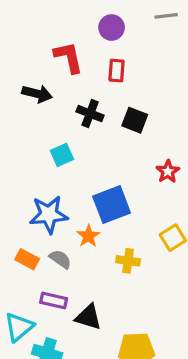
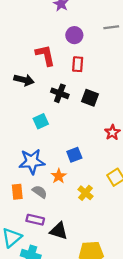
blue square: (112, 205) -> (74, 155), size x0.6
orange rectangle: (27, 259) -> (17, 192), turned 56
yellow cross: (128, 261) -> (86, 193), turned 32

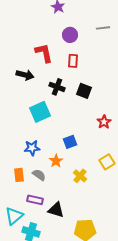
cyan square: (41, 121) -> (40, 112), size x1.5
blue star: (32, 162) -> (32, 148), size x0.7

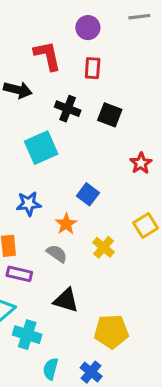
blue square: (70, 142) -> (88, 194), turned -32
gray semicircle: (39, 175) -> (57, 254), moved
purple rectangle: (35, 200) -> (19, 274), moved

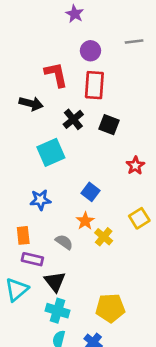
red rectangle: (93, 68) -> (94, 85), size x1.5
black cross: (68, 109) -> (73, 119), turned 30
orange star: (66, 224) -> (85, 221), moved
black triangle: (66, 300) -> (55, 282), moved, turned 35
cyan cross: (27, 335) -> (58, 311), moved

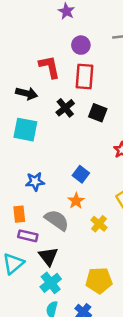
cyan square: (51, 152) -> (25, 130), moved, turned 35
yellow cross: (104, 237) -> (99, 224), moved
gray semicircle: (64, 242) -> (57, 220), size x1.5
cyan cross: (58, 311) -> (51, 283), turned 35

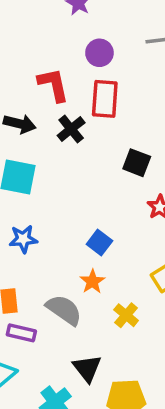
black cross: (65, 108) -> (71, 129), moved
black square: (98, 113) -> (137, 163), moved
blue star: (35, 181) -> (23, 239), moved
black triangle: (48, 256) -> (87, 368), moved

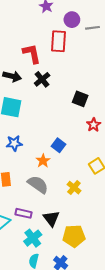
purple circle: (99, 53) -> (72, 20), moved
red rectangle: (105, 99) -> (59, 41), moved
orange star: (92, 282) -> (43, 161), moved
purple rectangle: (21, 333) -> (23, 213), moved

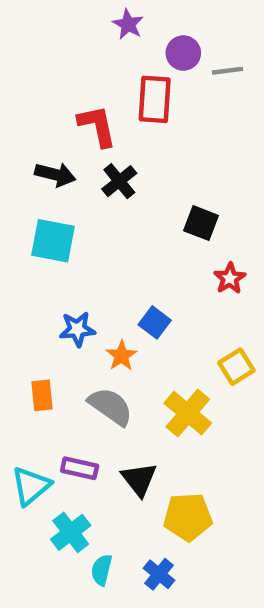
blue star: (14, 143) -> (77, 329), moved
yellow cross: (74, 188) -> (188, 413), size x1.5
cyan cross: (33, 238) -> (71, 532), moved

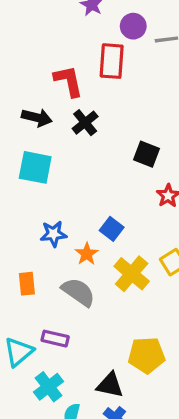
yellow cross: (188, 413) -> (132, 274), moved
black triangle: (139, 479) -> (110, 385), moved, turned -40
yellow pentagon: (188, 517) -> (147, 355), moved

